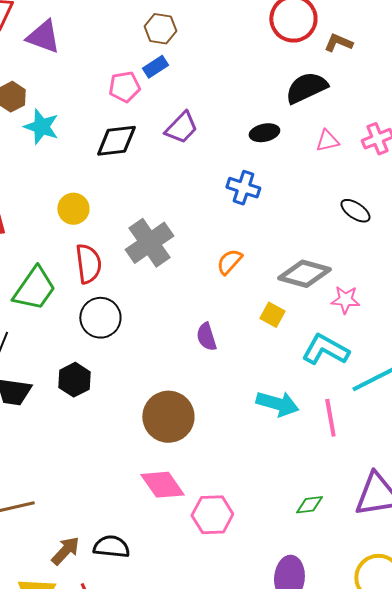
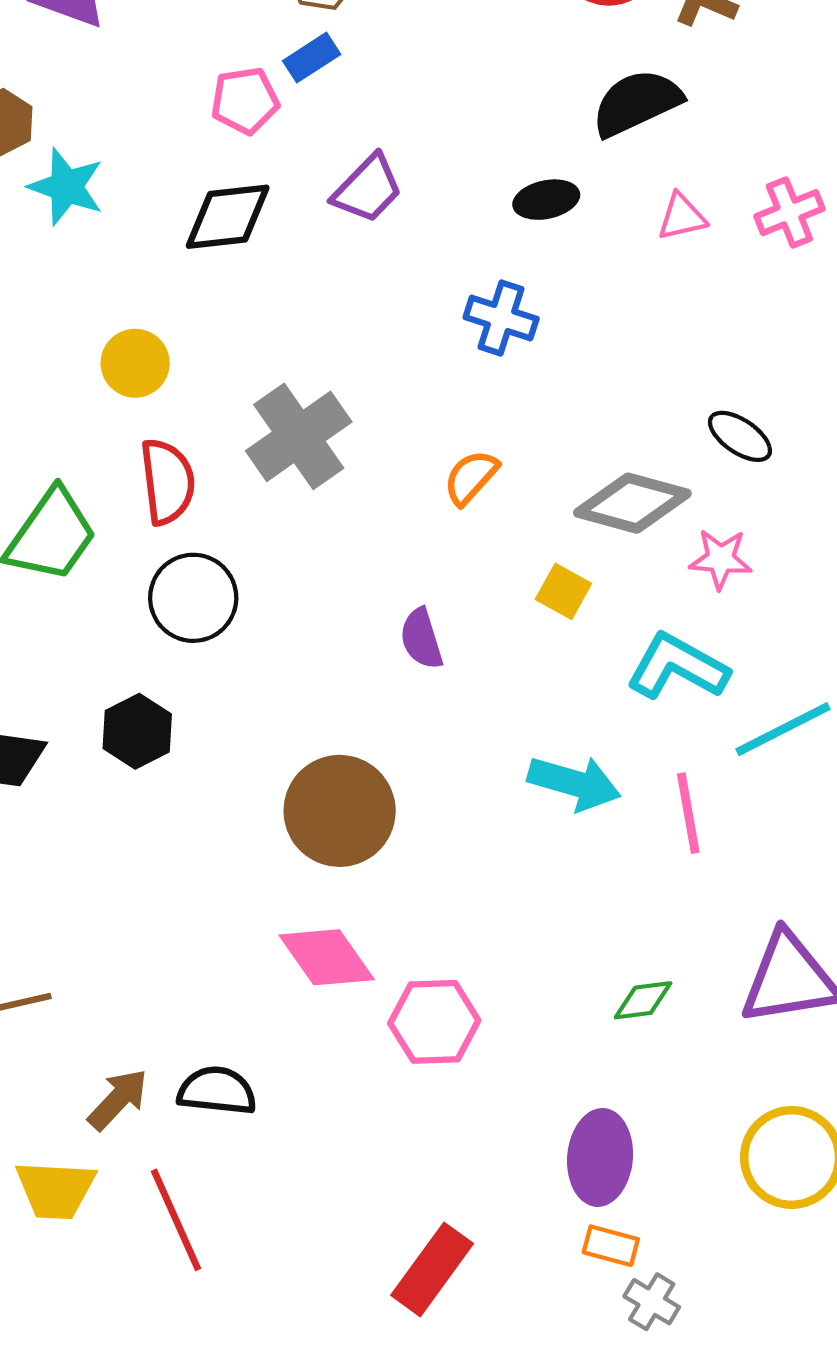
black ellipse: (355, 211) -> (740, 436), moved

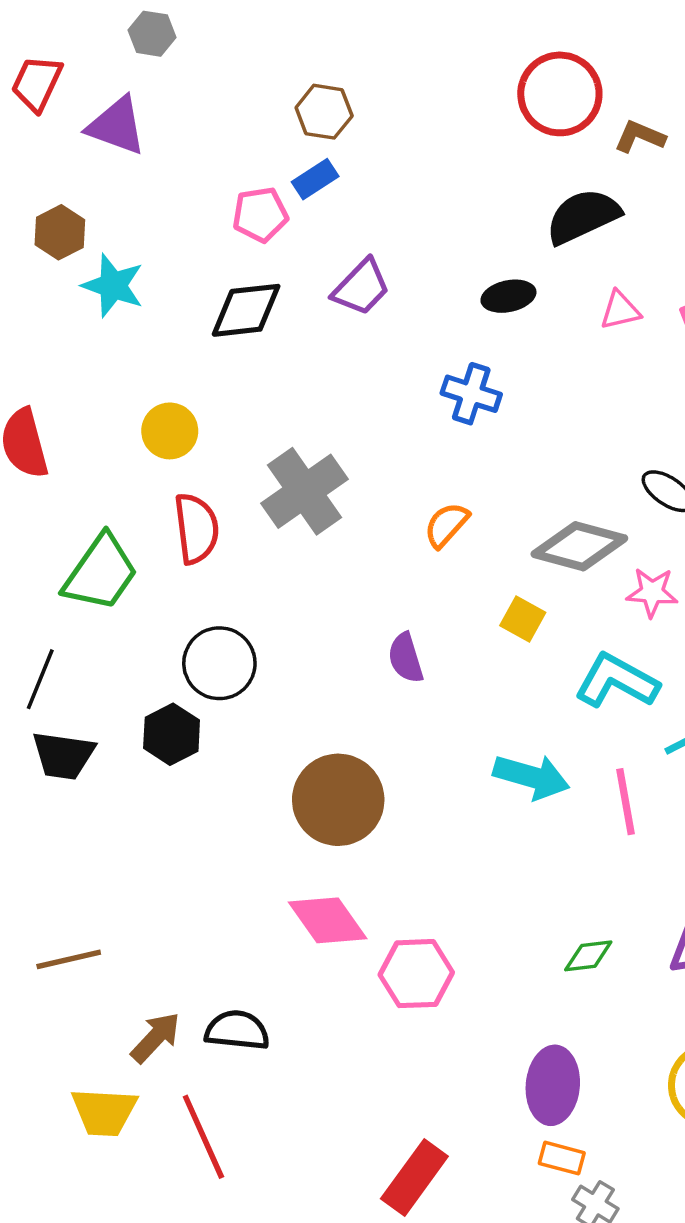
black circle: (193, 598) -> (219, 663), moved

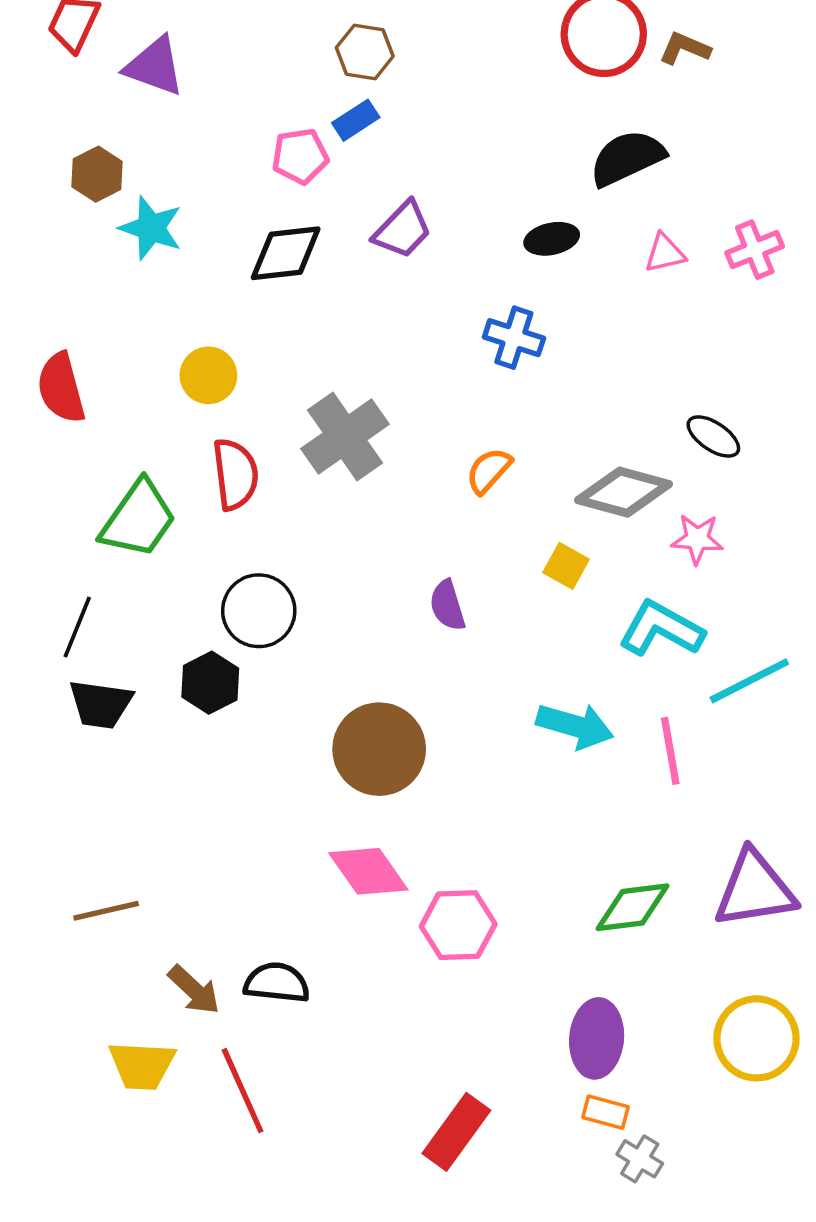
brown L-shape: (640, 137) -> (685, 48), moved
green diamond: (588, 956) -> (633, 907), size x1.5
brown arrow: (156, 1037) -> (194, 990), turned 90

